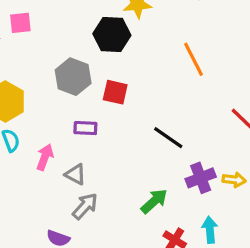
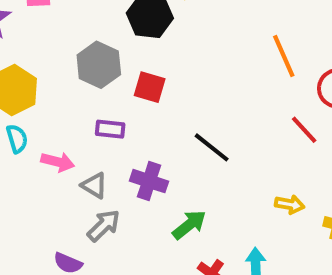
orange line: (194, 59) -> (284, 56), moved
pink arrow: (45, 157) -> (58, 162), turned 80
purple cross: (201, 178) -> (149, 181), moved, turned 36

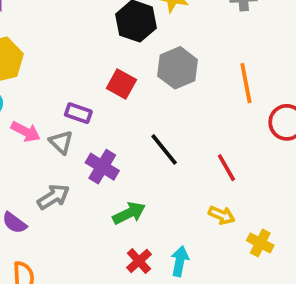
gray hexagon: (99, 65) -> (178, 68), moved
red line: (304, 130) -> (226, 168), moved
gray triangle: (94, 185) -> (61, 142), moved

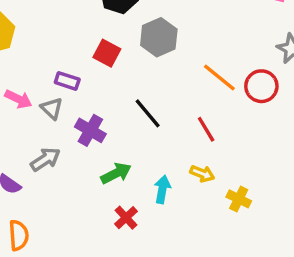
orange line: (246, 83) -> (219, 77), moved, turned -39
cyan arrow: (180, 261) -> (162, 189), moved

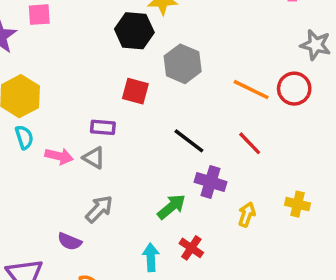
purple cross: (90, 130) -> (210, 182), moved
yellow arrow: (202, 174) -> (247, 215), moved, turned -80
cyan arrow: (162, 189) -> (151, 257), moved

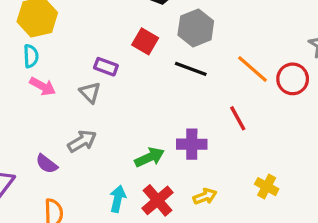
black line: (189, 141) -> (191, 69), moved, turned -32
pink arrow: (59, 156) -> (43, 86), moved
purple cross: (210, 182) -> (192, 144), turned -32
yellow arrow: (247, 215) -> (205, 196), moved, turned 35
red cross: (191, 248) -> (158, 200), size x1.4

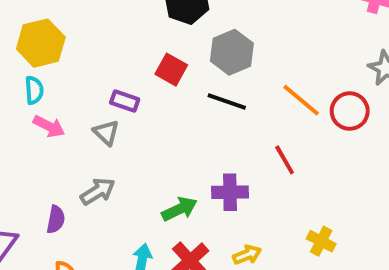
purple semicircle: (47, 164) -> (56, 219), turned -115

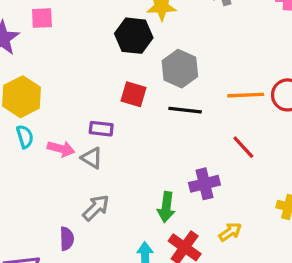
orange line: (301, 100) -> (246, 95), turned -30
pink arrow: (49, 126) -> (61, 149), moved
green arrow: (179, 209) -> (166, 207), turned 136

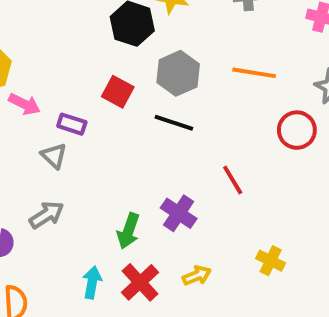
orange line: (246, 95) -> (254, 73), moved
pink arrow: (61, 149) -> (24, 104), moved
purple cross: (204, 184) -> (179, 213), turned 36

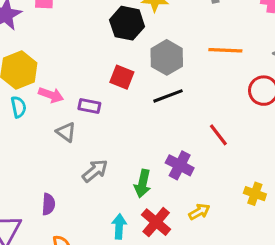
black line: (174, 123) -> (168, 96), turned -32
gray triangle: (54, 156) -> (66, 132), moved
gray arrow: (47, 215) -> (95, 171), moved

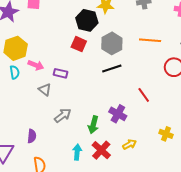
red square: (122, 77) -> (79, 44), moved

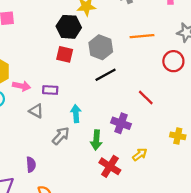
cyan arrow: (77, 152) -> (76, 114), moved

